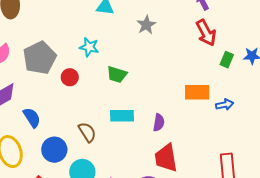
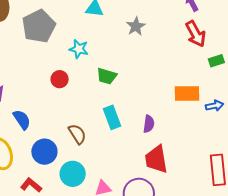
gray pentagon: (40, 58) -> (39, 26), moved
green rectangle: (227, 60) -> (216, 61), turned 49
cyan rectangle: (122, 116) -> (112, 117), turned 70

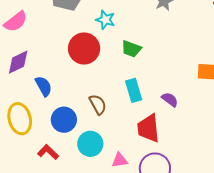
red circle: (60, 79) -> (84, 48), size x1.8
purple semicircle: (149, 124) -> (170, 100), turned -66
red trapezoid: (156, 159) -> (148, 128), moved

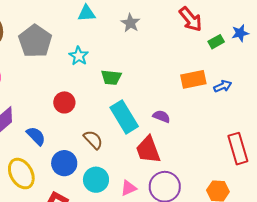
cyan star: (105, 20) -> (79, 56), turned 30
red circle: (84, 48) -> (64, 102), moved, size x0.7
cyan rectangle: (134, 90) -> (124, 117), size x1.4

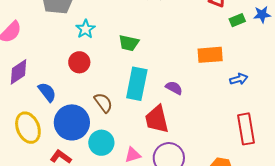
cyan star: (79, 56) -> (85, 29), moved
blue arrow: (223, 86) -> (239, 79), moved
cyan rectangle: (124, 117) -> (137, 84), turned 36
blue circle: (64, 163) -> (72, 122), size x1.4

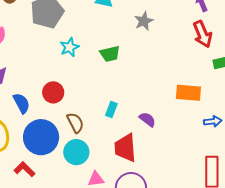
green trapezoid: (129, 43) -> (110, 54), moved, turned -35
red circle: (79, 62) -> (53, 92), moved
cyan rectangle: (137, 84) -> (111, 109), size x0.5
cyan circle: (101, 143) -> (76, 152), moved

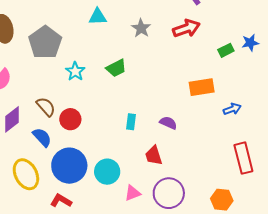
red arrow: (202, 34) -> (186, 28), moved, turned -72
brown semicircle: (75, 123) -> (46, 107), moved
red trapezoid: (125, 148) -> (154, 156), size x0.7

